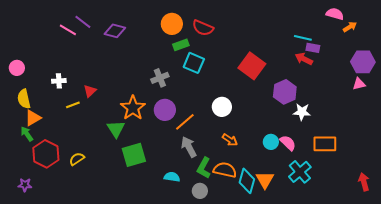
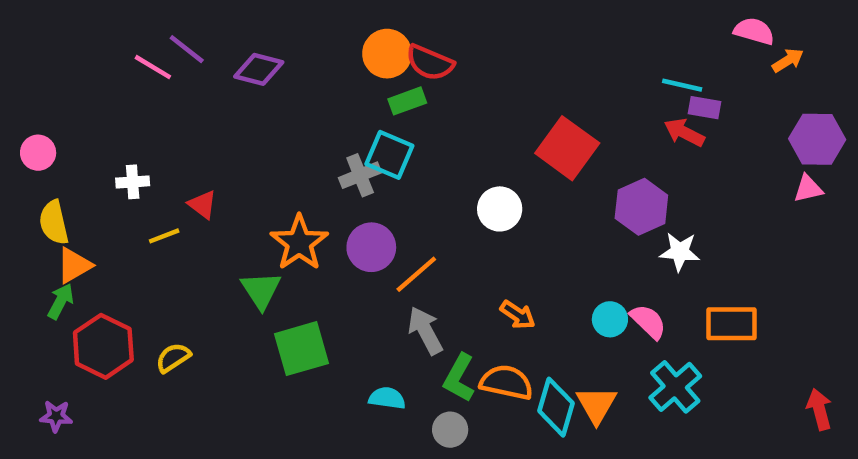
red semicircle: (203, 28) -> (430, 63), moved
cyan square: (194, 63) -> (389, 155), moved
red triangle: (90, 91) -> (202, 204), turned -40
white circle: (222, 107) -> (500, 209), moved
green arrow: (27, 134) -> (61, 301), turned 63

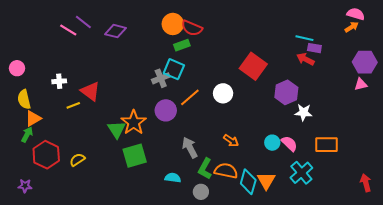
pink semicircle: (754, 31) -> (356, 14), moved
red triangle: (202, 204) -> (90, 91), size x1.5
orange star: (299, 243) -> (134, 122), moved
orange line: (416, 274) -> (190, 97), moved

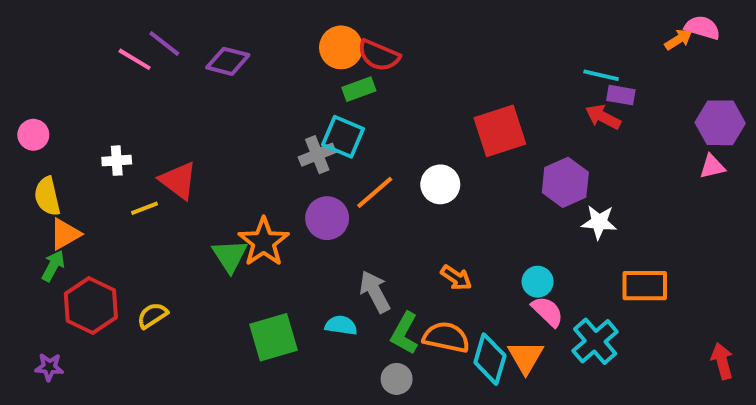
orange arrow: (352, 27) -> (678, 39), moved
red square: (253, 66) -> (500, 131), turned 36
pink semicircle: (289, 144) -> (547, 311), moved
green square: (135, 156) -> (274, 337), moved
cyan semicircle: (173, 178) -> (341, 325), moved

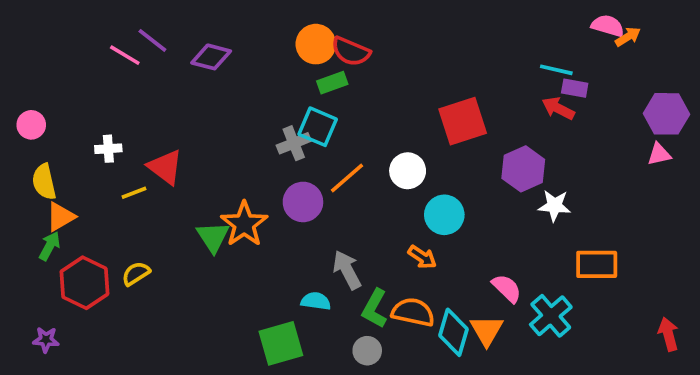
pink semicircle: (702, 28) -> (608, 26), moved
cyan circle: (538, 282) -> (444, 215), moved, size x1.4
yellow semicircle: (152, 315) -> (136, 274), moved
green square: (274, 337) -> (281, 343), moved

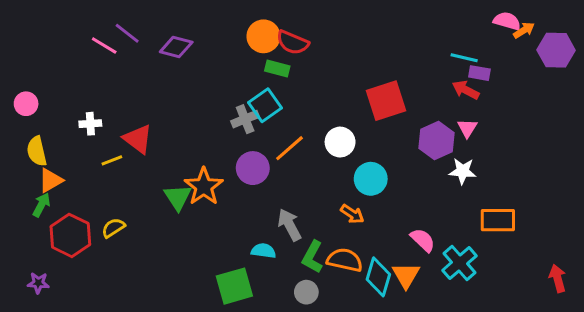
green rectangle: (332, 83) -> (277, 69), turned 35
purple hexagon: (666, 114) -> (556, 50), moved
cyan square: (318, 127) -> (265, 105), turned 32
pink triangle: (659, 154) -> (467, 128), moved, turned -45

